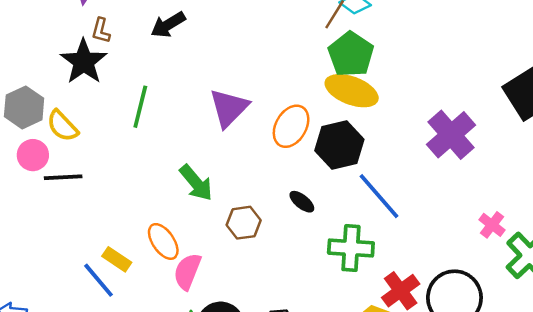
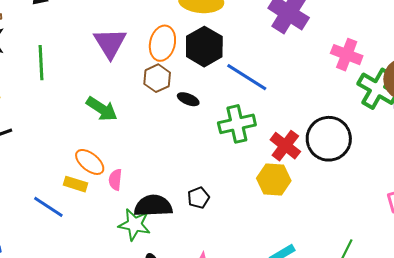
brown hexagon: (244, 223) -> (157, 78), moved
pink cross: (492, 225) -> (347, 55), moved, size x1.4
yellow rectangle: (117, 259) -> (76, 184), moved
pink semicircle: (187, 271) -> (115, 180), size x0.7

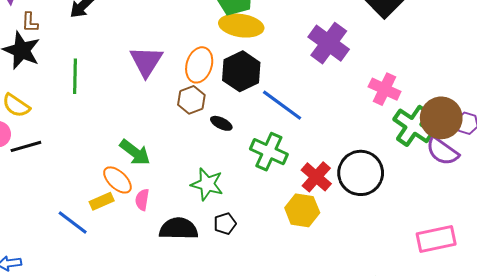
green arrow: (102, 109) -> (135, 152), moved
green cross: (237, 124) -> (269, 152), turned 33
yellow rectangle: (76, 184) -> (102, 201), turned -45
green star: (135, 225) -> (207, 184), moved

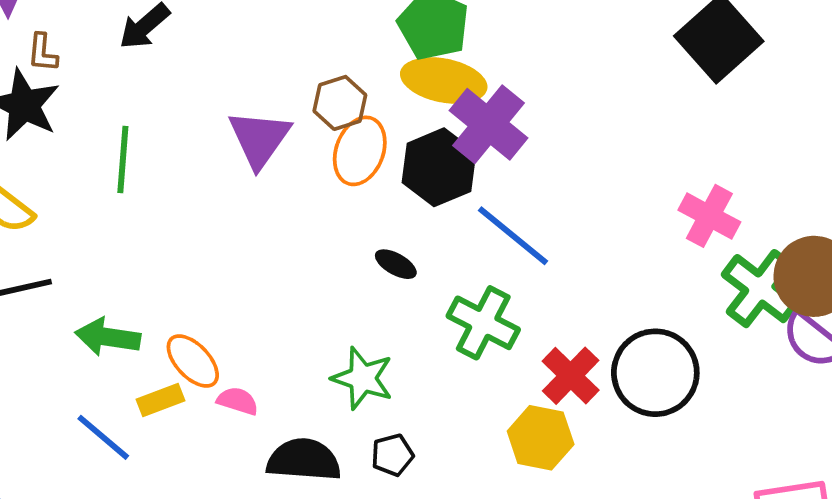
purple cross: (329, 43) -> (489, 124), moved
brown hexagon: (191, 100) -> (340, 103), moved
green arrow: (135, 152) -> (108, 337), moved, turned 148
pink semicircle: (142, 200) -> (238, 401), turned 95

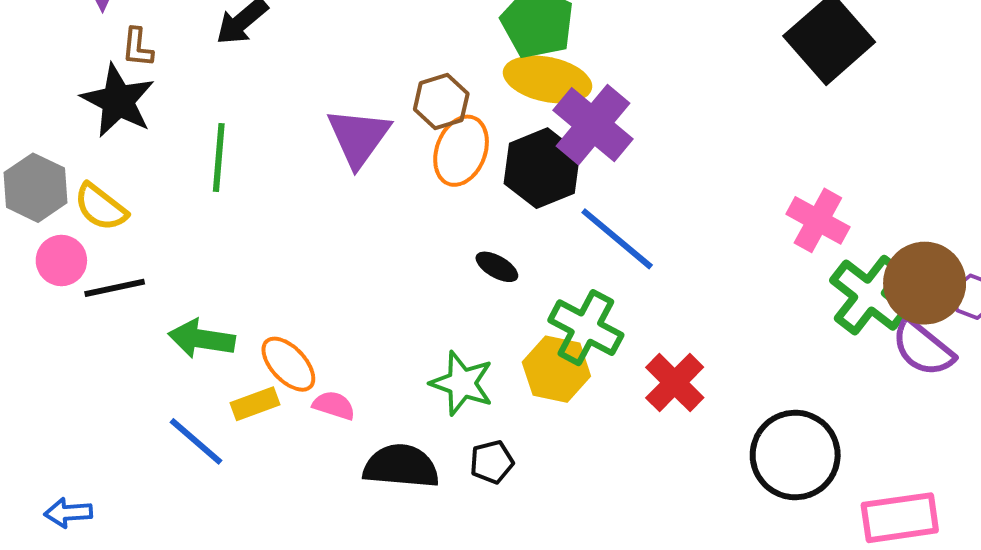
black circle: (655, 373) -> (795, 455), moved
yellow hexagon: (541, 438) -> (556, 369), moved

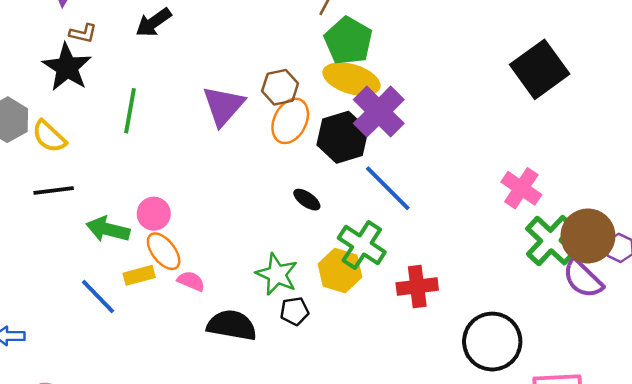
brown L-shape: (138, 47) -> (83, 33), turned -88
pink circle: (61, 260) -> (154, 214), moved
red cross: (675, 383) -> (417, 287), turned 33
black pentagon: (492, 462) -> (295, 311), moved

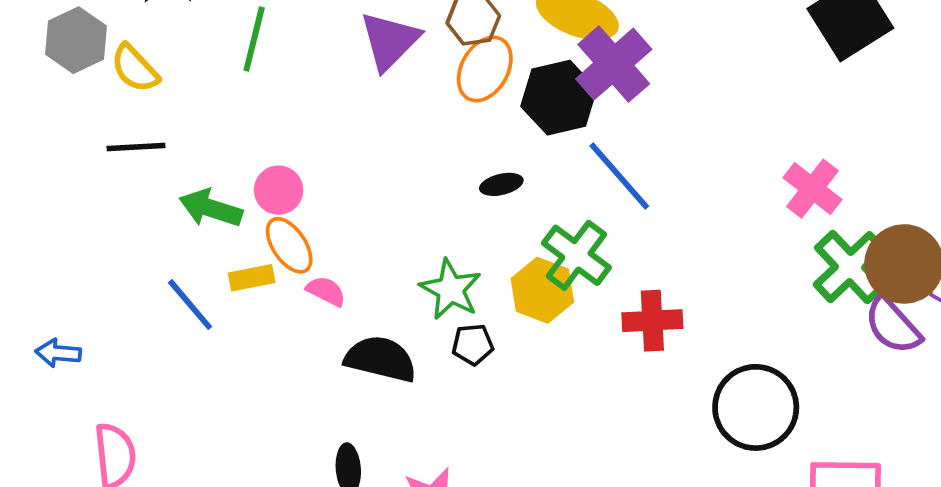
black ellipse: (307, 200) -> (501, 184), turned -52

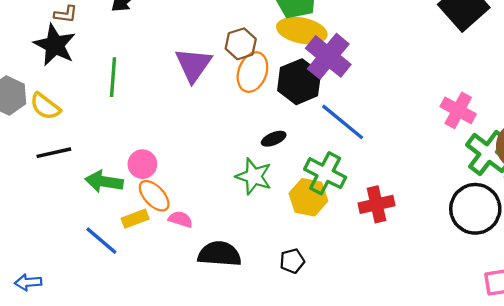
green star: (451, 289) -> (254, 176), moved
black pentagon: (473, 344) -> (292, 261), moved
black circle: (756, 407) -> (475, 209), moved

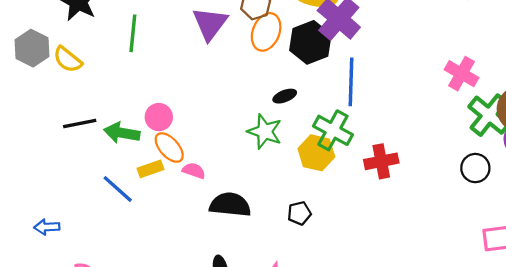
blue line: (343, 122) -> (351, 82), turned 51
black line: (54, 153) -> (80, 124), moved
black circle: (475, 209) -> (475, 168), size x0.6

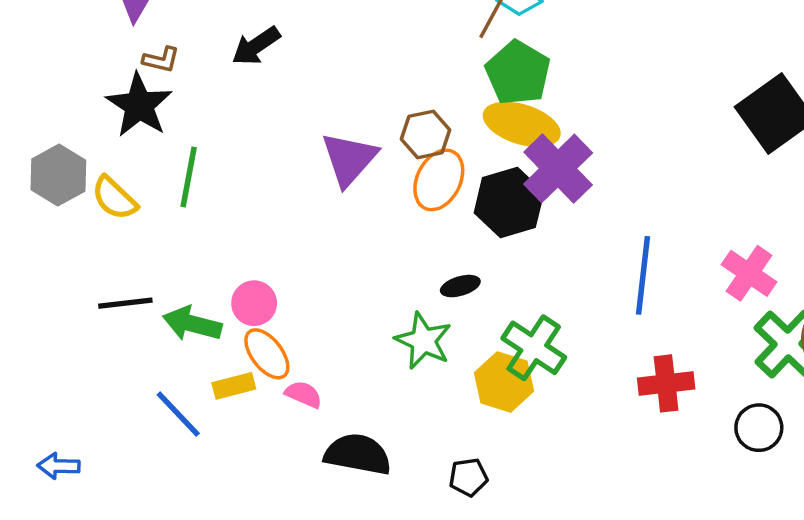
green line: (133, 33) -> (189, 177), moved
blue line: (351, 82) -> (643, 275), moved
red cross: (381, 161) -> (666, 383), moved

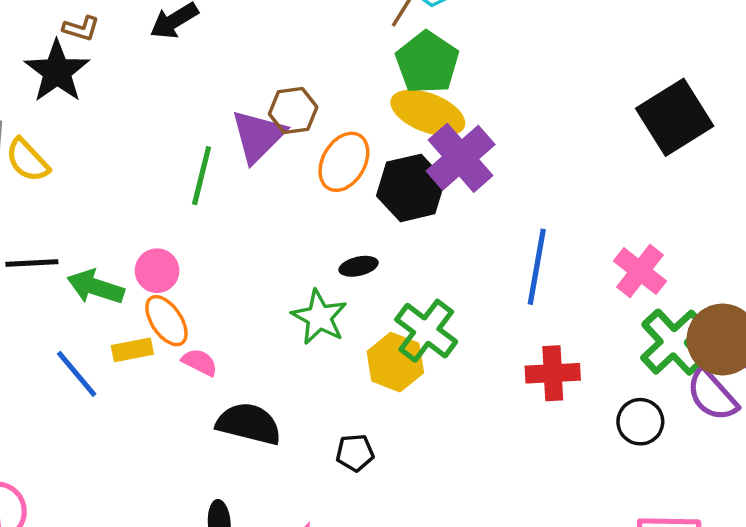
brown hexagon: (426, 135) -> (293, 111), moved
green line: (189, 177) -> (202, 176), moved

